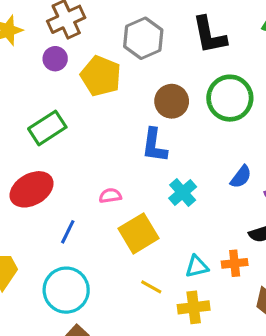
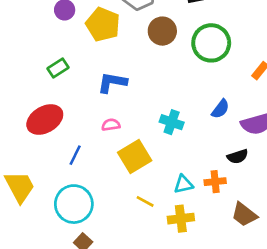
brown circle: (172, 101) -> (162, 31), moved
green rectangle: (47, 128) -> (58, 68), size x0.7
blue L-shape: (154, 145) -> (112, 83), moved, turned 92
cyan cross: (183, 192) -> (172, 122), turned -30

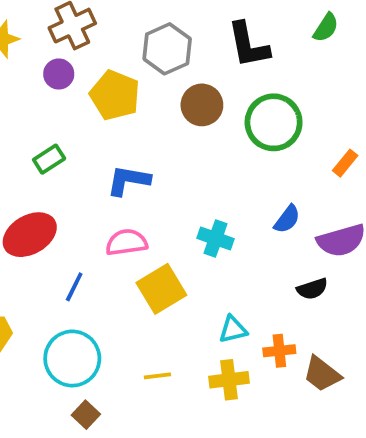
pink semicircle: (111, 125) -> (126, 242), size x1.5
orange cross: (215, 182) -> (279, 351), moved
yellow line: (145, 201) -> (157, 376), moved, turned -36

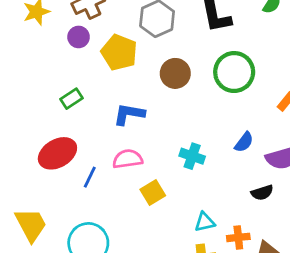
brown circle: (202, 105) -> (175, 73), moved
blue line: (74, 287) -> (90, 177), moved
yellow square: (161, 289) -> (153, 193), size x0.7

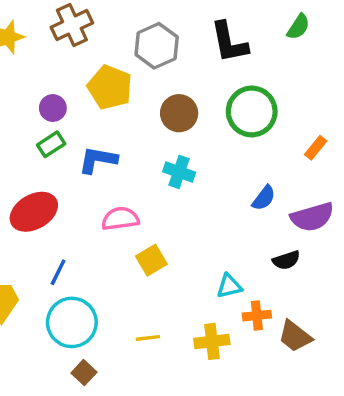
purple circle: (79, 37) -> (53, 108), moved
blue L-shape: (129, 114) -> (98, 160), moved
cyan cross: (192, 156) -> (179, 172), moved
blue line: (90, 177) -> (58, 272), moved
cyan triangle: (205, 222) -> (229, 286), moved

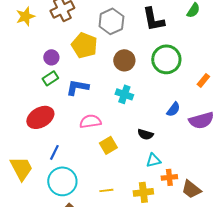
black semicircle: (286, 260) -> (145, 134), moved, turned 35

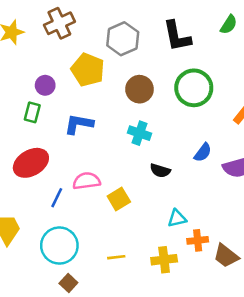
green rectangle: (50, 78) -> (32, 112), moved, turned -42
pink semicircle: (90, 121) -> (87, 181), moved
black semicircle: (145, 134) -> (160, 171), moved
blue line: (54, 152) -> (57, 198), moved

